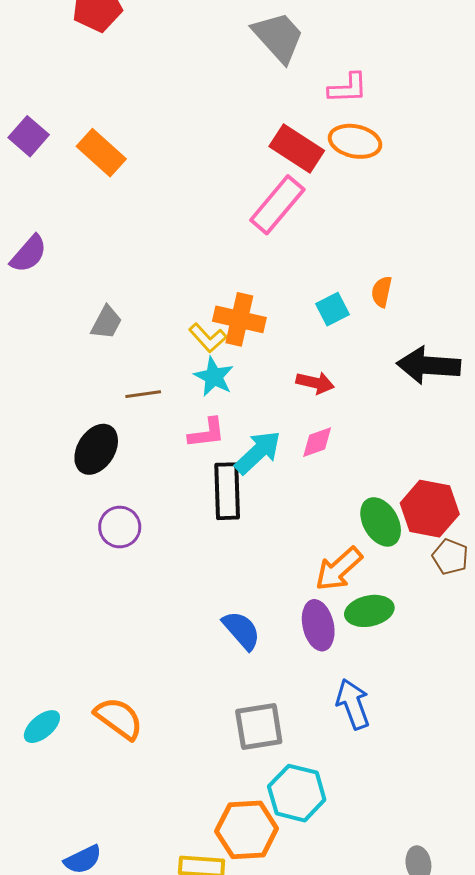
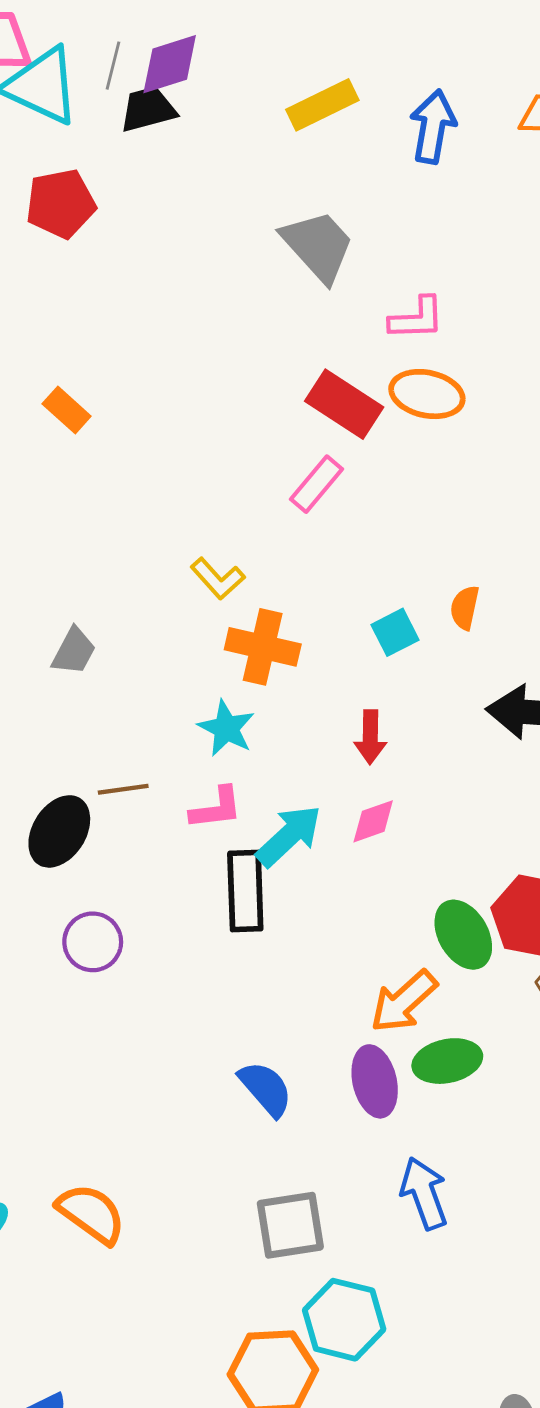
orange rectangle: (101, 153) -> (67, 410), size x0.7
pink rectangle: (277, 205) -> (317, 484), size x0.7
yellow L-shape: (208, 338) -> (218, 579), moved
red arrow: (315, 383) -> (370, 737), turned 78
brown line: (143, 394) -> (123, 789), moved

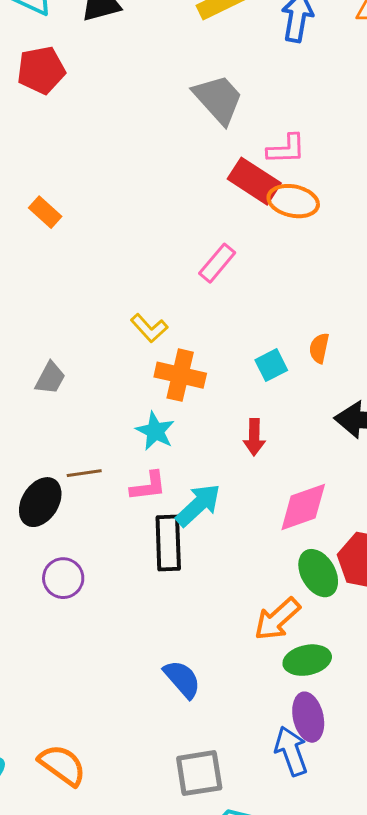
red rectangle: (344, 404) -> (254, 181), moved
pink diamond: (373, 821) -> (303, 507), moved, size x1.6
purple ellipse: (375, 1081) -> (308, 717), moved

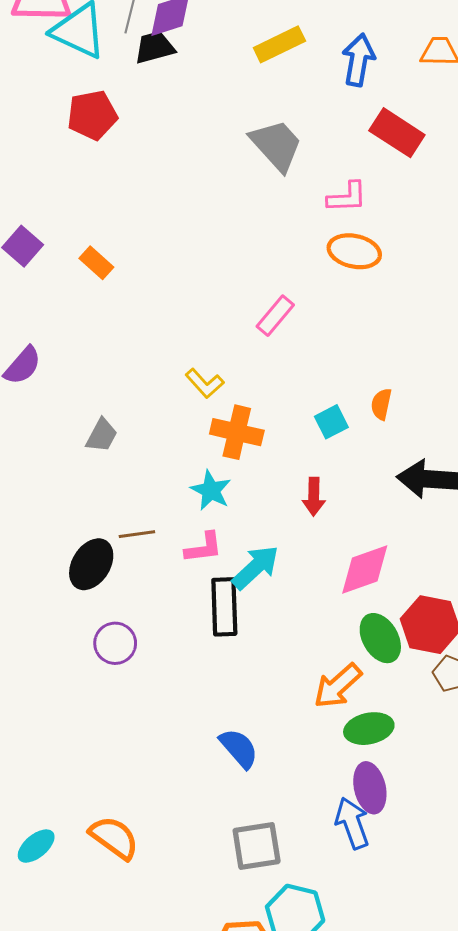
red rectangle: (254, 181) -> (397, 133), moved

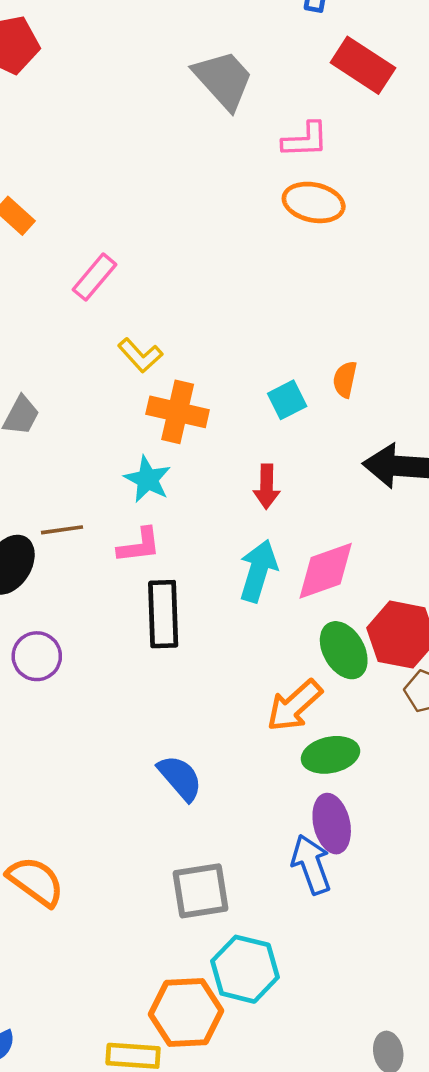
pink rectangle: (275, 316) -> (95, 277), moved
cyan arrow: (256, 567) -> (258, 571), moved, turned -30

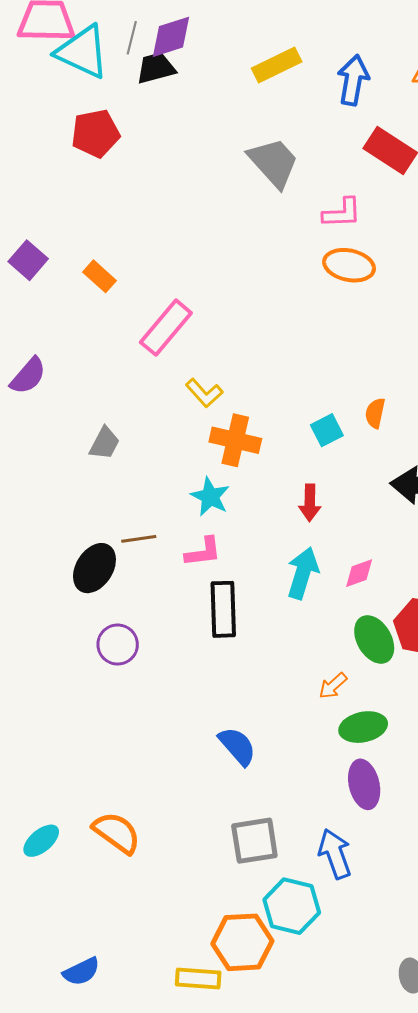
pink rectangle: (95, 277) -> (166, 328), size x1.4
pink diamond: (326, 571) -> (359, 573), size x0.6
orange arrow: (294, 706) -> (333, 686), size x0.6
blue arrow: (311, 864) -> (335, 854), moved

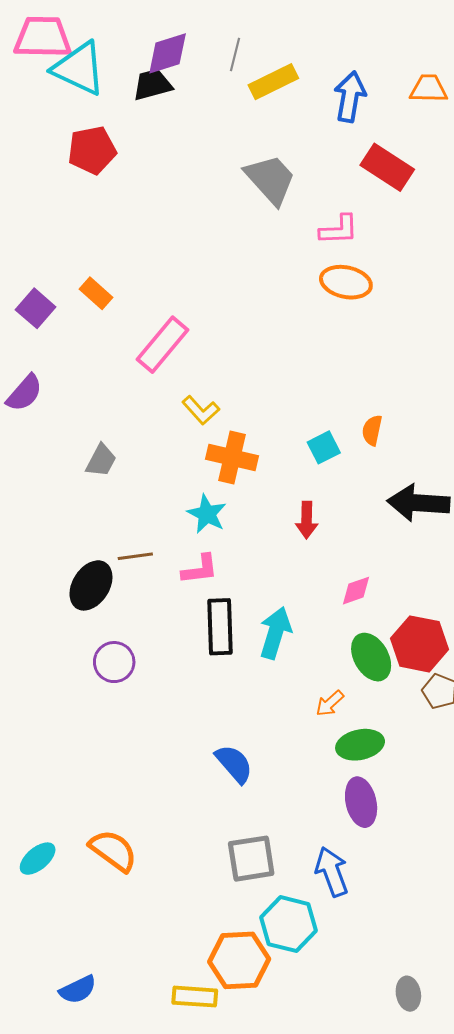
gray line: (132, 38) -> (235, 54), moved
purple square: (28, 260) -> (36, 308), moved
cyan arrow: (303, 573) -> (275, 633), moved

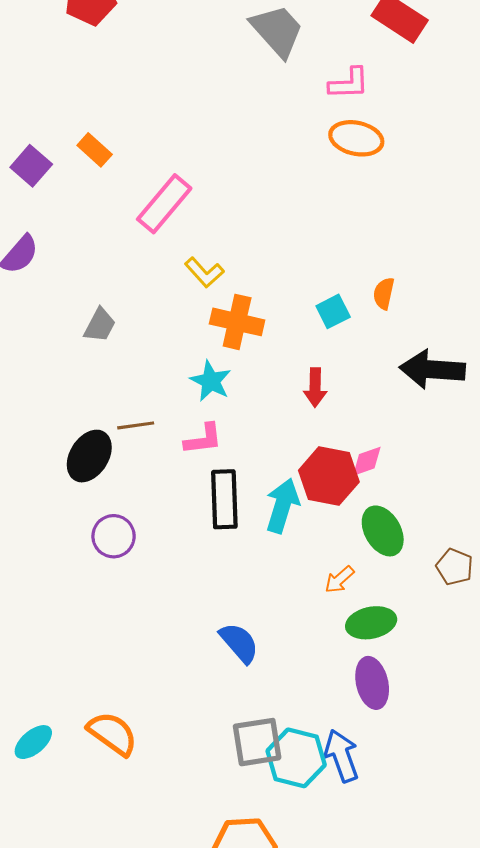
red hexagon: (419, 644) -> (329, 476), moved
cyan hexagon: (288, 924) -> (296, 758), moved

